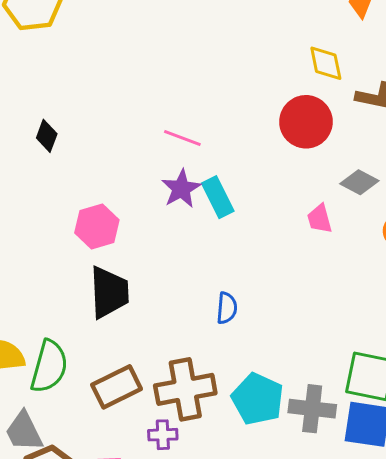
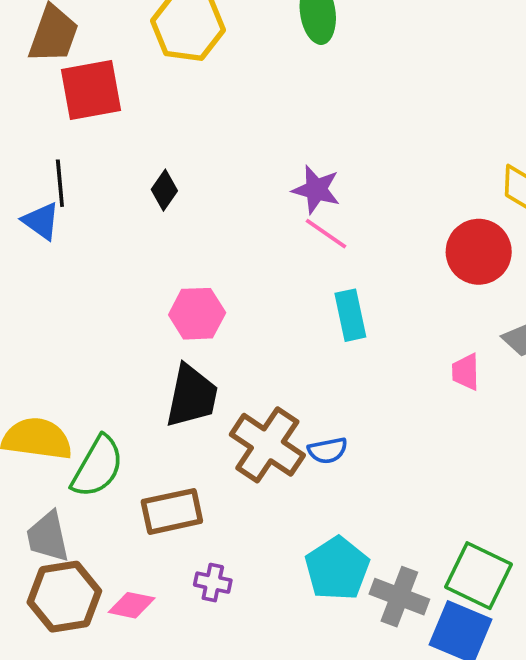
purple star: (181, 189) -> (316, 190), moved, turned 30
blue semicircle: (227, 308) -> (328, 450), turned 60
brown cross: (185, 389) -> (267, 445), moved, turned 30

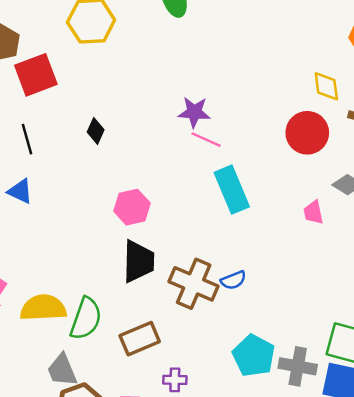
blue triangle: (41, 221) -> (20, 191), moved
cyan rectangle: (350, 315) -> (232, 190), size x1.4

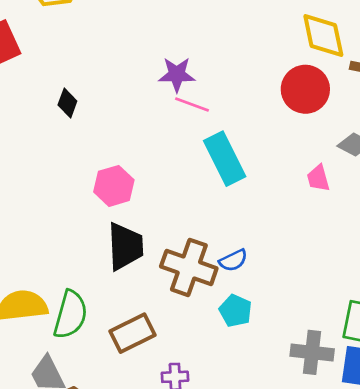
yellow diamond: (326, 86) -> (323, 36), size x1.4
cyan pentagon: (254, 356) -> (235, 311), moved, size x0.7

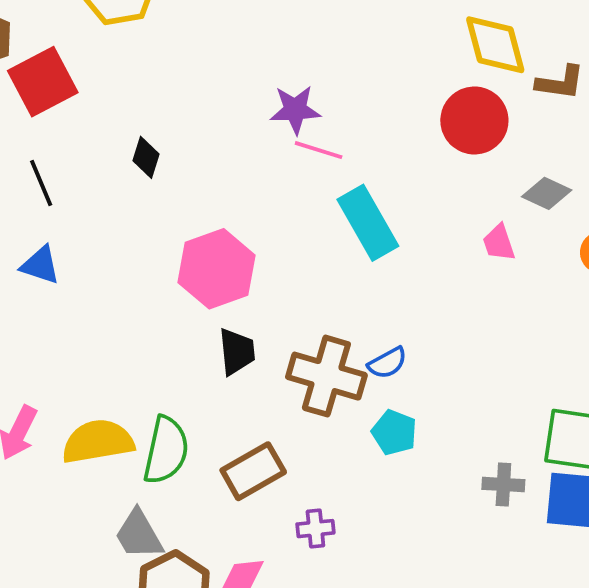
pink hexagon: (114, 186) -> (216, 269), size x1.4
black trapezoid: (125, 246) -> (237, 352), size x0.7
gray cross: (312, 352) -> (503, 484), size x0.7

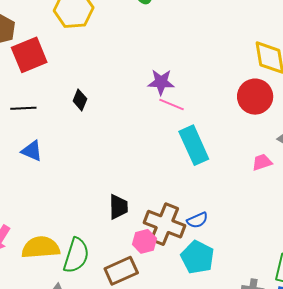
black line: (41, 183) -> (23, 108), turned -75
pink trapezoid: (499, 243) -> (262, 162), turned 85
blue triangle: (40, 265) -> (32, 151), moved
pink hexagon: (216, 269) -> (144, 241), moved, size x0.6
cyan pentagon: (394, 432) -> (197, 257), size x1.4

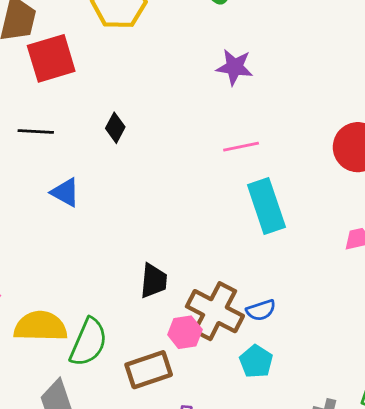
purple star: (161, 82) -> (234, 67), moved
pink line: (171, 105) -> (241, 147), turned -40
blue triangle: (32, 151) -> (65, 192), moved
cyan pentagon: (197, 257) -> (256, 361), size x0.7

